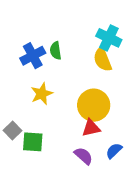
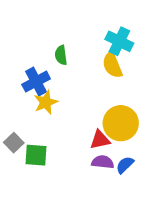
blue cross: (33, 56) -> (36, 82), moved
yellow circle: (94, 105) -> (121, 123), moved
purple semicircle: (83, 156) -> (103, 162), moved, turned -36

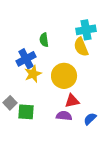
cyan cross: (119, 41) -> (86, 30), turned -36
yellow circle: (121, 123) -> (64, 76), moved
purple semicircle: (103, 162) -> (64, 116), moved

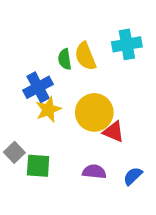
yellow semicircle: (81, 47) -> (85, 56), moved
red triangle: (72, 101) -> (114, 132), moved, turned 35

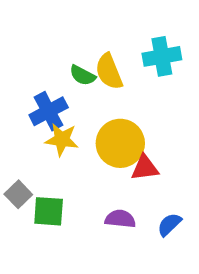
green semicircle: (65, 59) -> (83, 75), turned -54
yellow star: (48, 109) -> (62, 140), turned 30
red triangle: (114, 132) -> (145, 168), turned -30

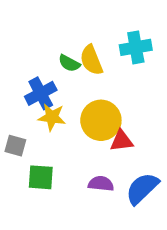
gray square: (18, 194) -> (15, 146), moved, turned -30
blue semicircle: (169, 225) -> (142, 188), size x1.6

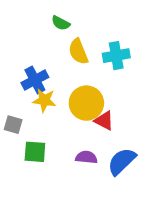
cyan cross: (136, 47) -> (116, 56), moved
green semicircle: (69, 63) -> (61, 23), moved
red triangle: (122, 141) -> (104, 121), turned 35

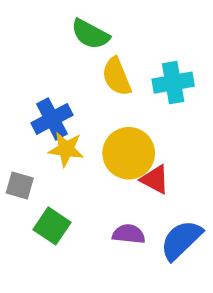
green semicircle: (61, 23) -> (90, 34), size x1.4
green square: (35, 152) -> (52, 226), turned 30

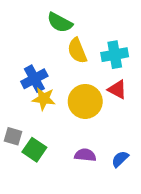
red triangle: (155, 179) -> (117, 89), moved
gray square: (20, 186) -> (13, 136), moved
blue semicircle: (181, 240) -> (120, 159), size x0.6

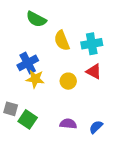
green semicircle: (60, 23) -> (36, 19), moved
yellow circle: (85, 101) -> (68, 81), size x0.6

